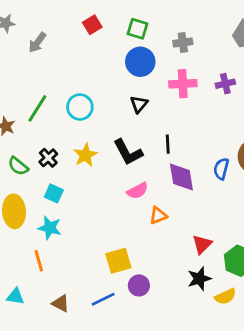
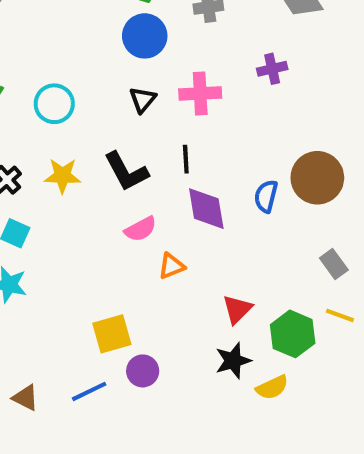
pink cross: (183, 84) -> (200, 93), moved
yellow star: (85, 155) -> (62, 176), turned 30

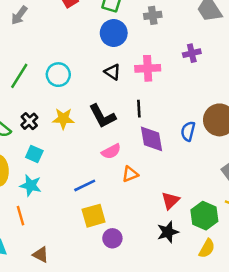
black triangle: (143, 100) -> (112, 72), turned -36
yellow semicircle: (272, 387) -> (207, 248), moved, turned -36
blue line: (89, 391) -> (85, 185), moved

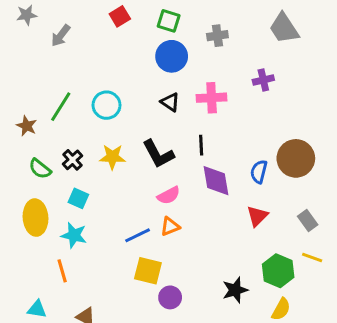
orange triangle: (130, 174) -> (170, 226), moved
red triangle: (170, 201) -> (257, 216), moved
yellow square: (94, 216) -> (148, 271), turned 30

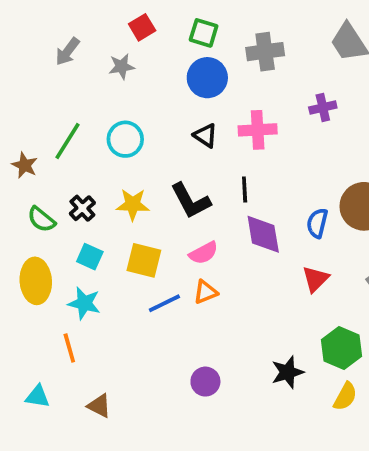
gray star: (27, 15) -> (122, 67), moved
gray cross: (217, 36) -> (265, 52), size x1.4
yellow square: (148, 271) -> (144, 260), moved

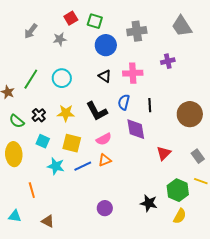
green square: (204, 33) -> (95, 21), moved
black line: (245, 190) -> (150, 105), moved
blue semicircle: (317, 223) -> (124, 102), moved
cyan star: (84, 303) -> (56, 166), moved
black star: (287, 372) -> (149, 203), turned 30

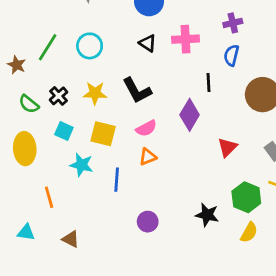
blue semicircle: (124, 102) -> (231, 55), moved
purple diamond: (136, 129) -> (190, 115), turned 40
blue line: (83, 166) -> (117, 180), moved, turned -60

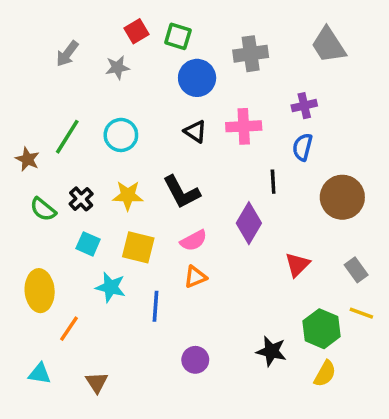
yellow ellipse: (25, 149) -> (40, 291), moved
orange line: (49, 197) -> (69, 329), turned 50
brown triangle: (71, 239) -> (97, 382), turned 30

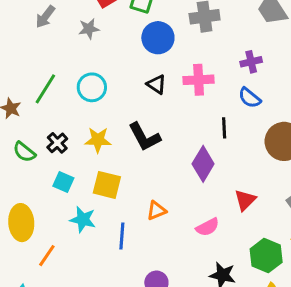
blue semicircle: (303, 147) -> (250, 98), turned -65
pink semicircle: (194, 240) -> (208, 227), moved

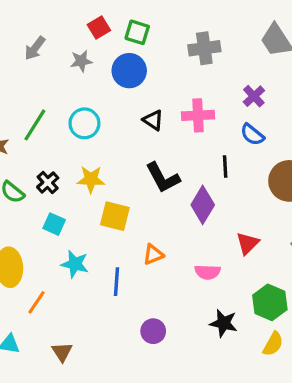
blue circle: (158, 38) -> (129, 71), moved
purple cross: (251, 62) -> (254, 96), turned -30
black L-shape: (144, 137) -> (163, 178), moved
yellow square: (107, 185) -> (115, 216), moved
pink semicircle: (208, 227) -> (208, 272), turned 30

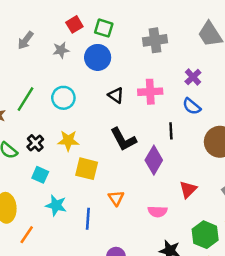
orange triangle: (153, 254) -> (116, 198), turned -42

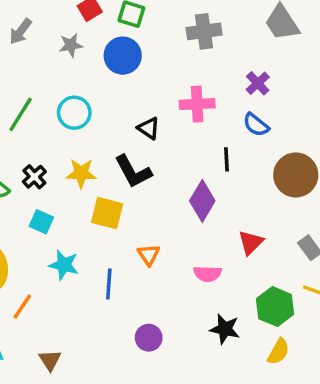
black triangle: (116, 95) -> (149, 128), moved
black L-shape: (123, 139) -> (133, 172), moved

